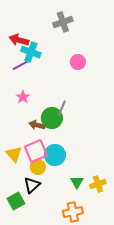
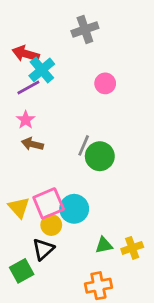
cyan cross: (31, 52) -> (42, 70), turned 30
pink star: (23, 97) -> (26, 120), moved
green circle: (52, 118) -> (100, 156), moved
brown arrow: (37, 125) -> (32, 144), moved
green triangle: (77, 182) -> (104, 245), turned 48

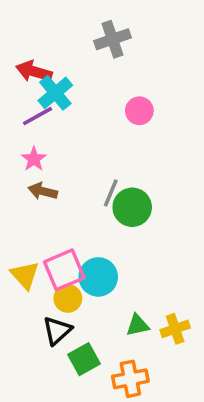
green square: (22, 271) -> (84, 359), moved

